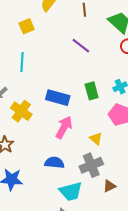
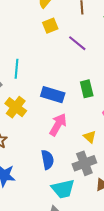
yellow square: (27, 26) -> (50, 26), moved
cyan line: (22, 62) -> (17, 69), moved
blue semicircle: (54, 163) -> (47, 160), turned 72

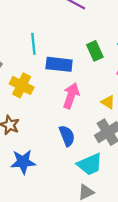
cyan line: (17, 69) -> (33, 44), moved

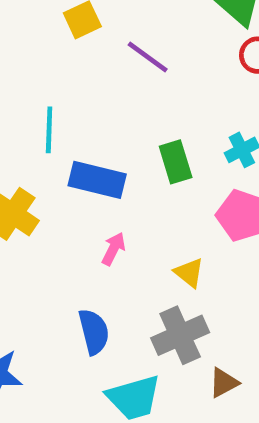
pink arrow: (71, 96) -> (113, 249), size x0.6

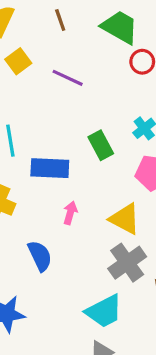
yellow triangle: (189, 273) -> (125, 219), size x1.5
blue semicircle: (94, 332) -> (40, 256), moved

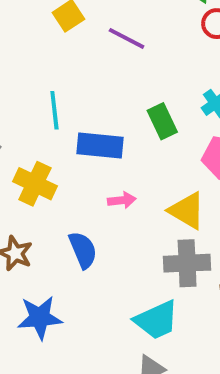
pink arrow: (70, 213) -> (122, 200), turned 65
gray cross: (127, 263) -> (187, 263), turned 30

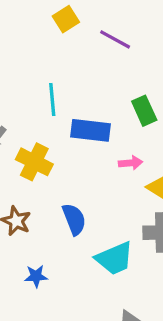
pink arrow: (122, 200) -> (131, 163), moved
blue star: (40, 318) -> (36, 276), size x0.6
cyan trapezoid: (157, 320) -> (115, 258), moved

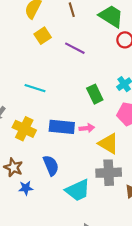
cyan line: (52, 99) -> (35, 88), turned -66
blue rectangle: (91, 130) -> (62, 127), moved
blue star: (36, 276) -> (26, 188), moved

